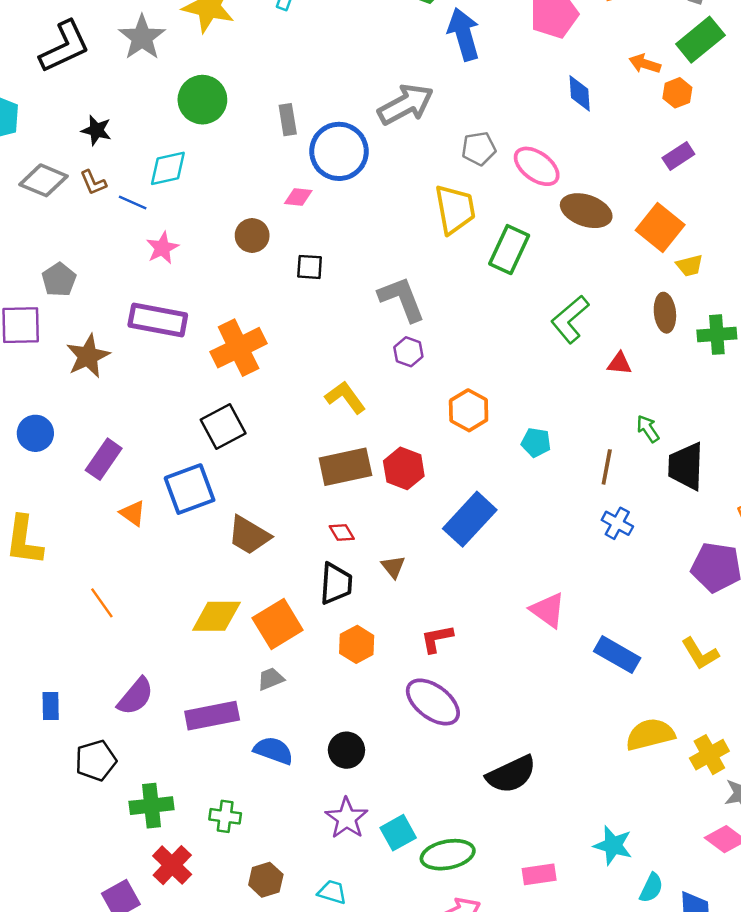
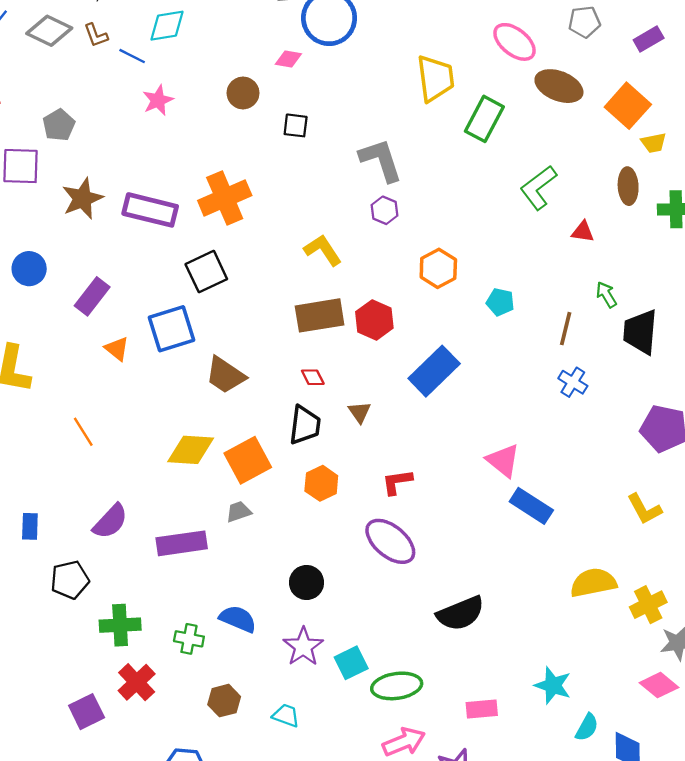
gray pentagon: (479, 149) -> (584, 22), moved
purple rectangle: (158, 320) -> (150, 210), moved
blue rectangle: (617, 655) -> (531, 506), moved
blue semicircle: (273, 751) -> (238, 619), moved

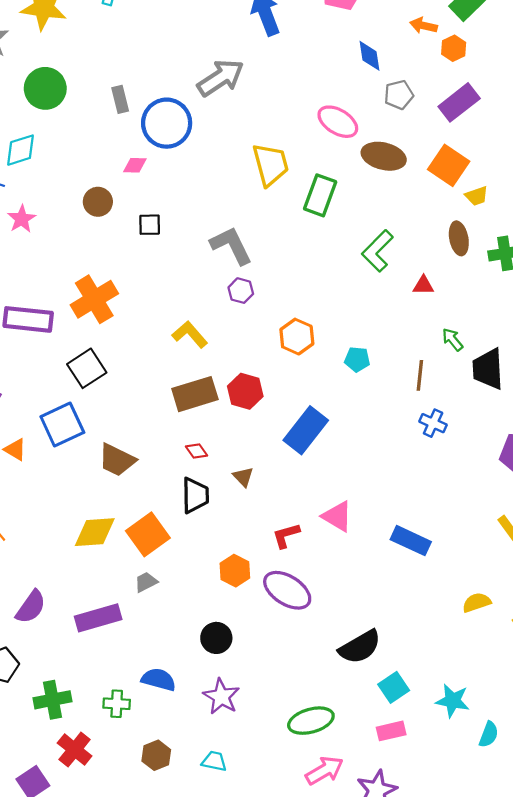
purple rectangle: (649, 39) -> (459, 102), size x1.5
pink triangle: (503, 461) -> (337, 516), moved
orange hexagon: (321, 483) -> (235, 571), moved
yellow semicircle: (593, 583) -> (477, 602), size x0.7
cyan square: (351, 663) -> (394, 687), moved

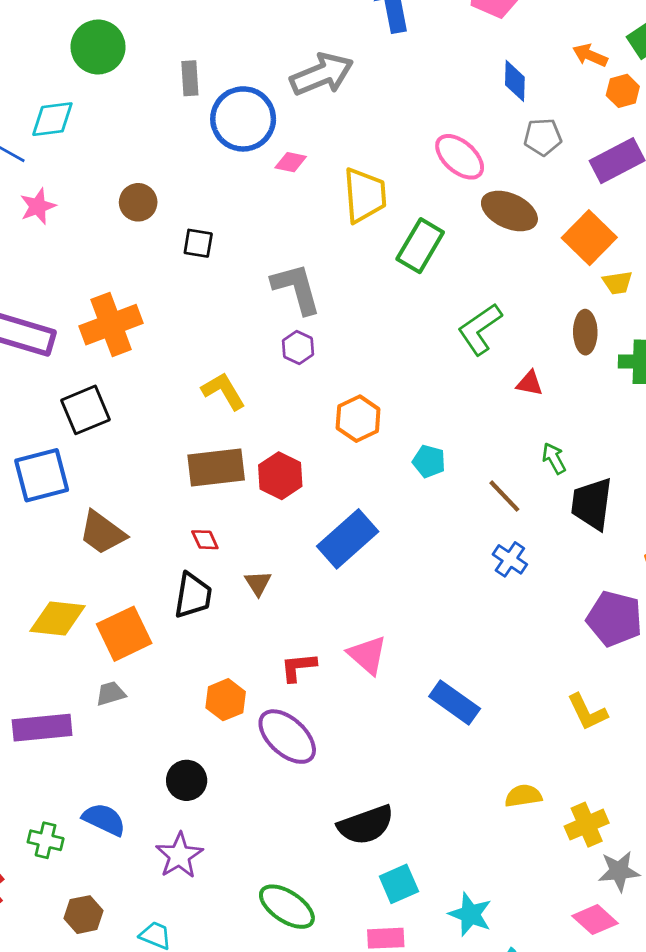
pink diamond: (135, 165) -> (291, 162), moved
brown line: (420, 375) -> (504, 496), turned -60
green ellipse: (311, 721) -> (287, 907), turned 39

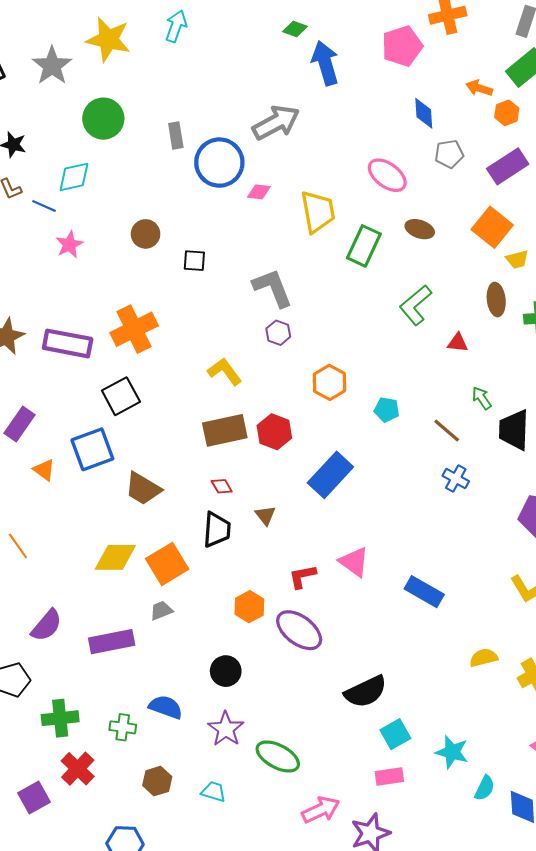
brown ellipse: (509, 211) -> (420, 229), moved, size x0.7
green ellipse: (287, 907) -> (278, 756), moved

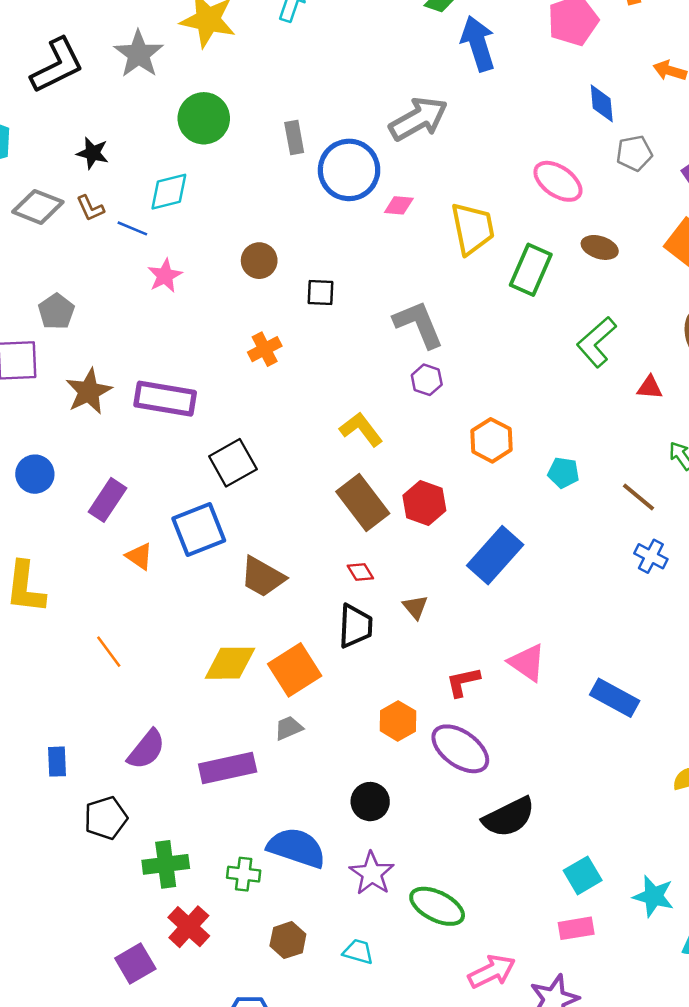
orange cross: (134, 329) -> (265, 349), moved, size x0.6
brown rectangle: (225, 430) -> (363, 502), turned 66
black semicircle: (366, 692) -> (509, 817), moved
blue semicircle: (166, 707) -> (297, 848), size x1.4

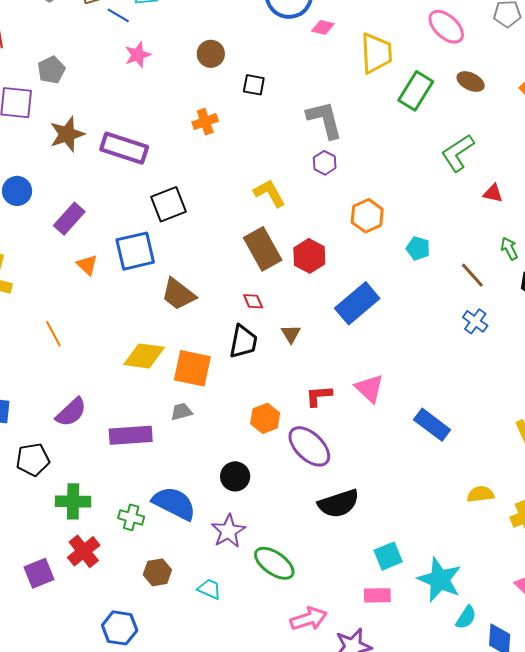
orange square: (295, 670) -> (192, 368), turned 36
cyan star: (654, 896) -> (440, 580), size x1.4

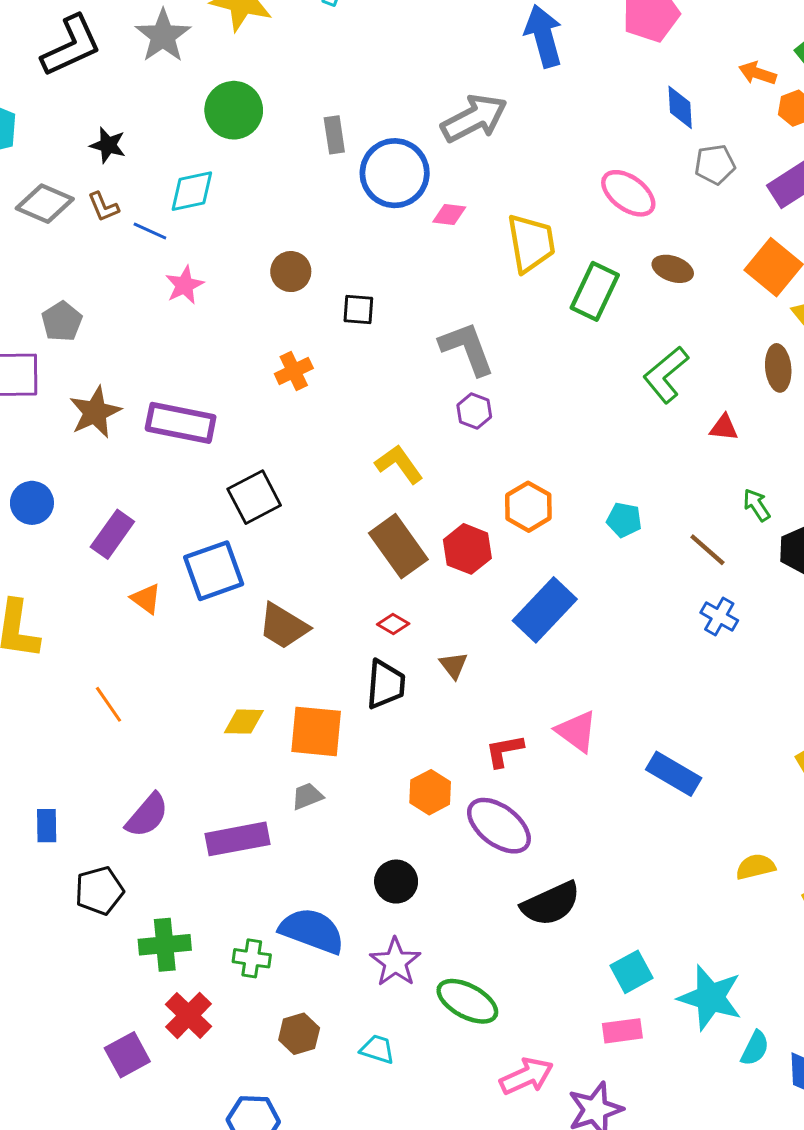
orange hexagon: (367, 216) -> (528, 507), moved
red diamond: (253, 301) -> (393, 624), turned -30
yellow diamond: (144, 356) -> (244, 722), size x0.7

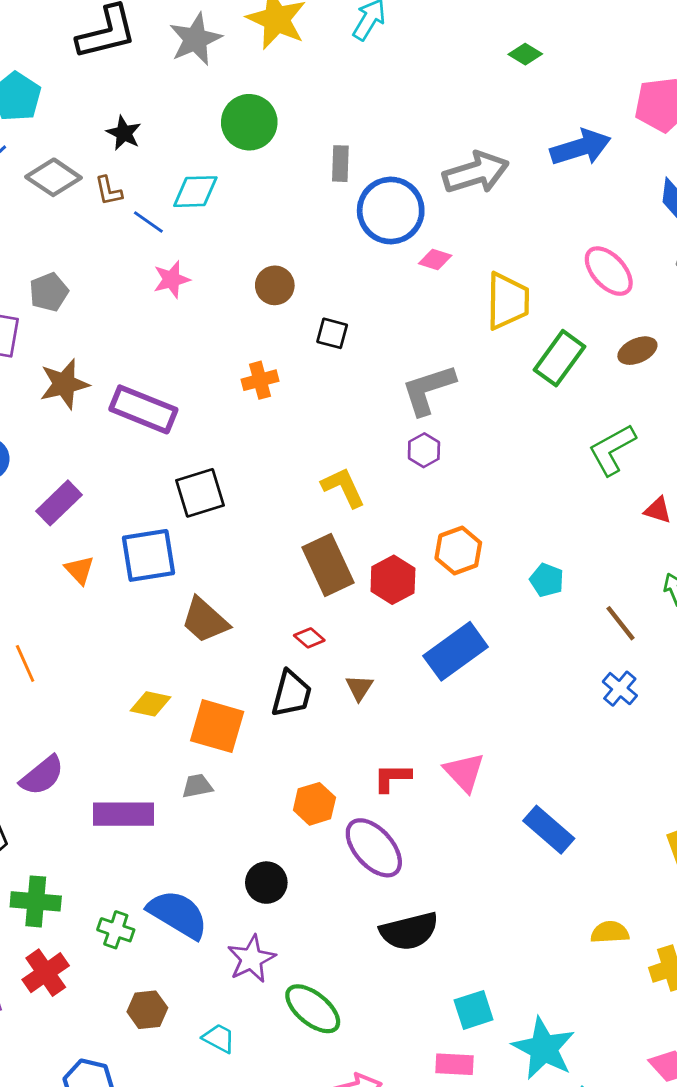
blue arrow: (544, 36) -> (581, 147), moved, turned 78
brown ellipse: (673, 269) -> (637, 351), turned -54
gray L-shape: (467, 348) -> (428, 390), turned -98

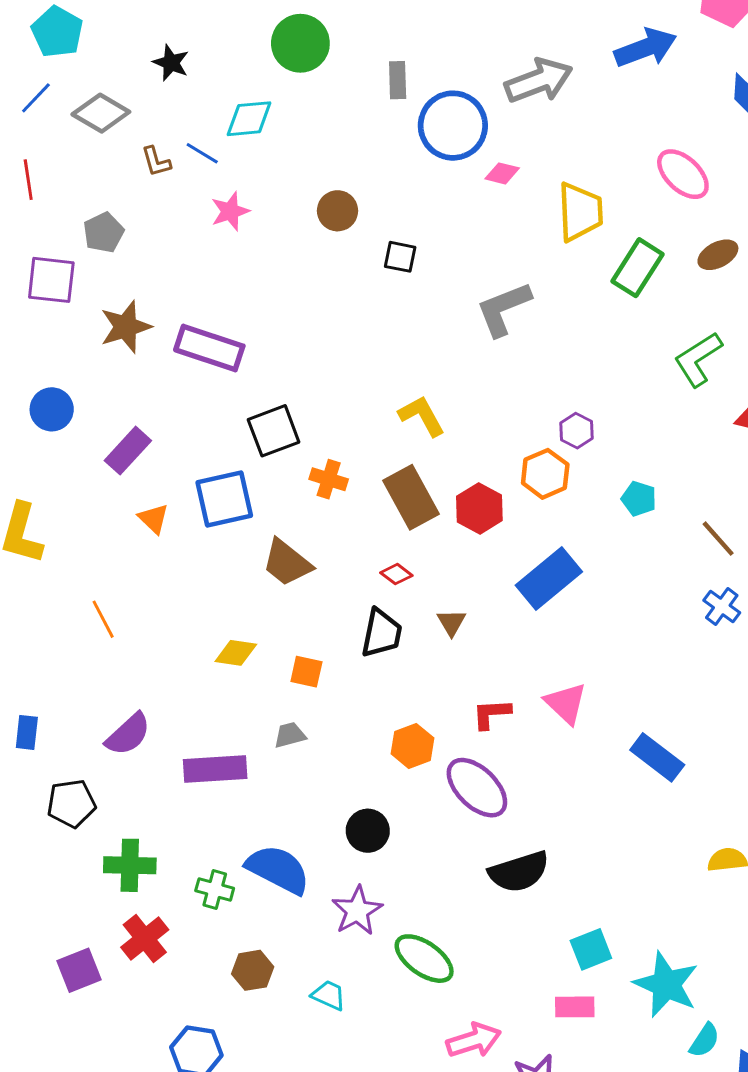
brown L-shape: (109, 191) -> (156, 162), moved
orange cross: (260, 380) -> (329, 479), moved, turned 36
purple hexagon: (424, 450) -> (576, 431), moved
orange square: (217, 726) -> (306, 672), size x0.6

